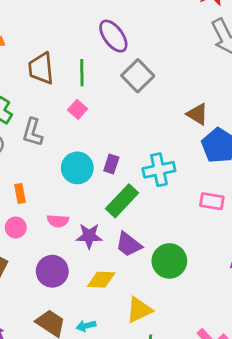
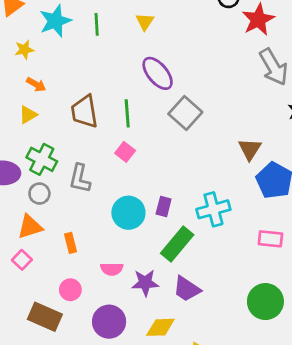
brown triangle: (197, 114) -> (250, 149), turned 35
pink circle: (16, 227) -> (70, 290), moved
green circle: (169, 261) -> (265, 302), moved

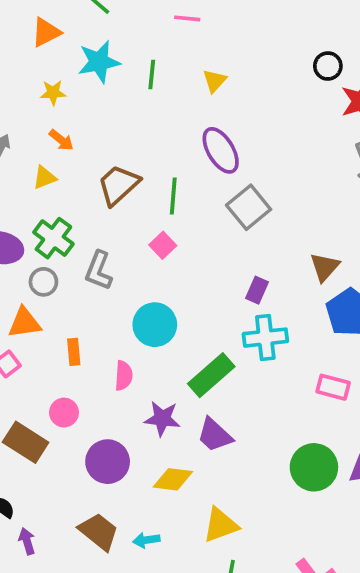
brown trapezoid: (85, 112) -> (118, 185), turned 48
purple rectangle: (164, 206) -> (257, 290), moved
pink semicircle: (112, 269) -> (124, 376), moved, turned -95

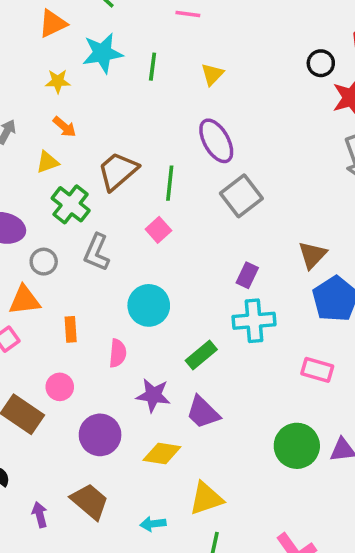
green cross: (53, 238) -> (71, 204), moved
green rectangle: (211, 375) -> (201, 355), size x0.7
cyan arrow: (146, 540) -> (153, 524), moved
purple arrow: (27, 541) -> (40, 515), moved

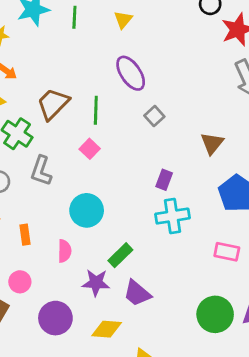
gray square: (241, 196) -> (154, 116), size x0.6
brown triangle: (312, 255) -> (212, 143), moved
green rectangle: (201, 355) -> (120, 255), moved

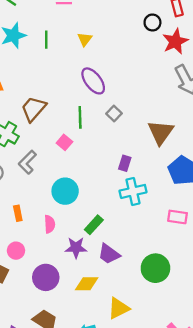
green line: (96, 110) -> (80, 117), moved
brown triangle: (212, 143) -> (161, 132), size x1.4
gray L-shape: (41, 171) -> (27, 162), turned 30
green circle: (215, 314) -> (155, 268), moved

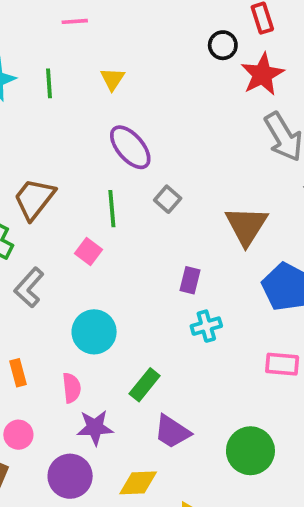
cyan cross: (133, 191) -> (206, 326), size x0.7
purple star: (76, 248) -> (95, 428), moved

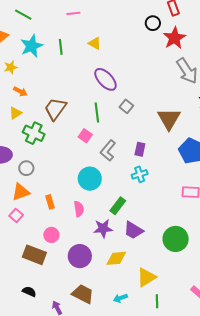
yellow triangle: (112, 79) -> (95, 43), turned -32
gray L-shape: (29, 287) -> (108, 151), moved
cyan cross: (206, 326) -> (140, 174), moved
purple star: (95, 428) -> (103, 228), moved

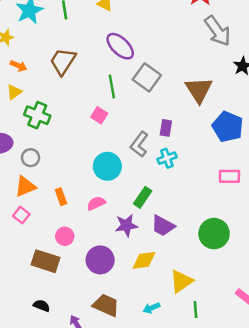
gray square: (126, 106) -> (147, 77), size x1.6
brown trapezoid: (55, 109) -> (63, 61), moved
gray L-shape: (108, 151) -> (139, 144), moved
pink semicircle: (79, 209) -> (96, 203), turned -105

